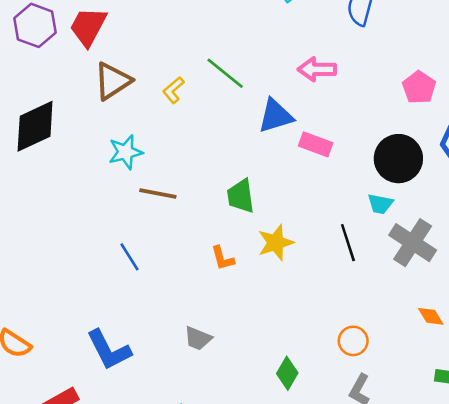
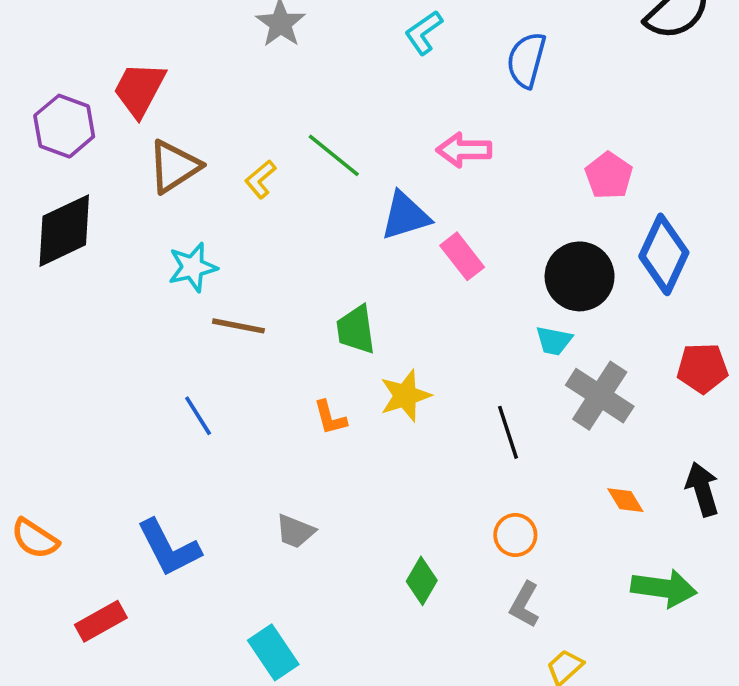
purple hexagon: (35, 25) -> (64, 126), moved
pink rectangle: (316, 144) -> (462, 256), turned 32
black line: (348, 243) -> (508, 432), moved

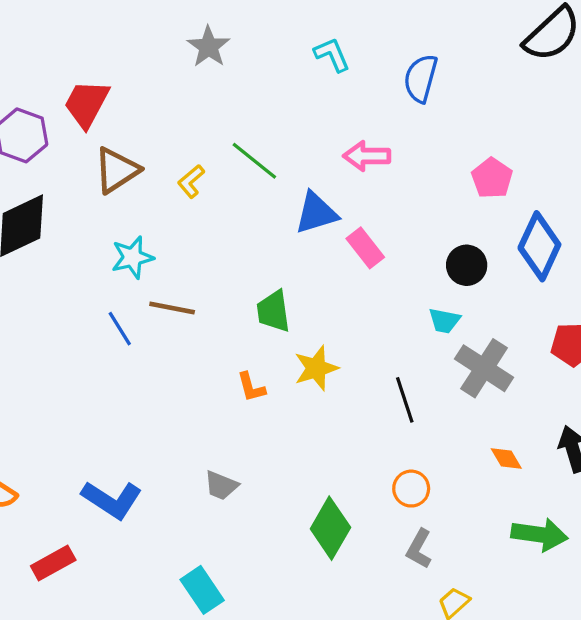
cyan L-shape: (424, 33) -> (332, 55), turned 102
black circle: (580, 276) -> (467, 265), size x0.7
blue line: (198, 416) -> (120, 329), moved
blue L-shape: (169, 548) -> (112, 500), turned -30
green diamond: (422, 581) -> (330, 528), size x1.5

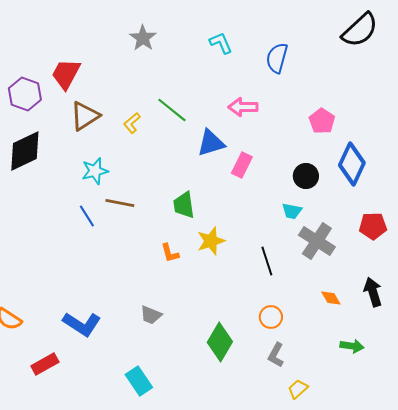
pink rectangle: (365, 248) -> (242, 165), turned 65
green arrow: (539, 535) -> (352, 346), size x0.7

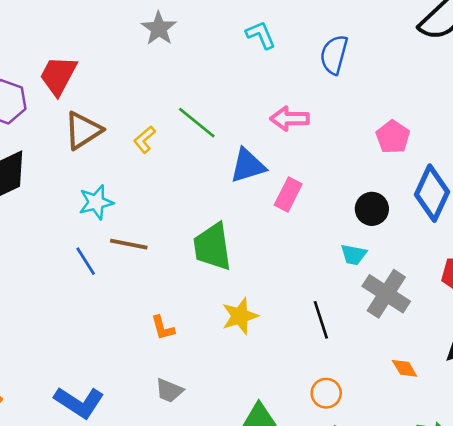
green trapezoid: (184, 205) -> (212, 247), size x1.4
yellow star: (211, 241) -> (240, 316), moved
orange L-shape: (170, 253) -> (163, 328), moved

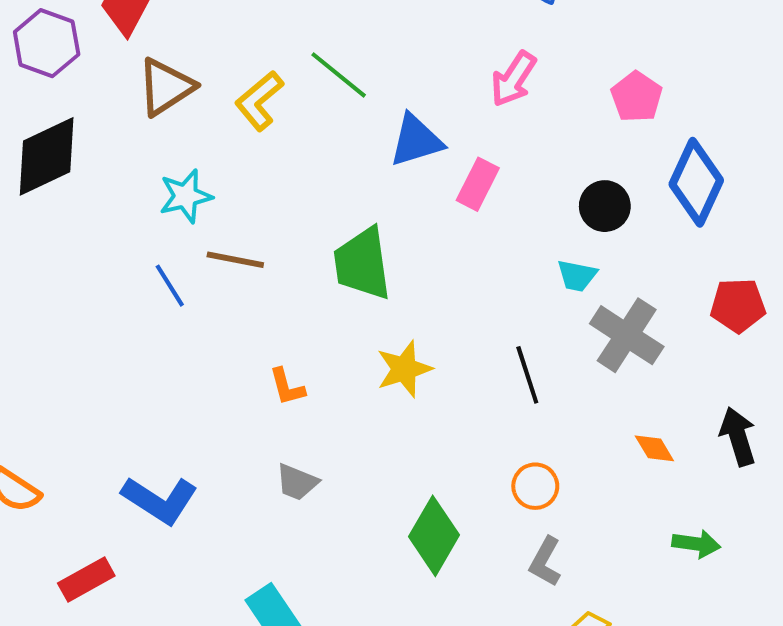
pink arrow: (290, 119) -> (513, 79), moved, turned -57
yellow L-shape: (144, 140) -> (259, 101), size x1.4

